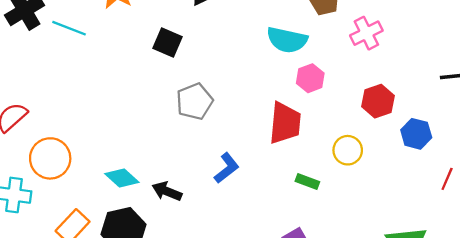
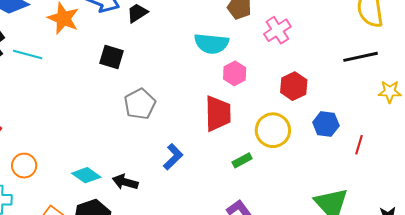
blue hexagon: (416, 134) -> (326, 124), moved
yellow circle: (348, 150) -> (273, 130), size x1.4
orange circle: (50, 158) -> (24, 166), size x0.7
green rectangle: (307, 182) -> (242, 160), turned -42

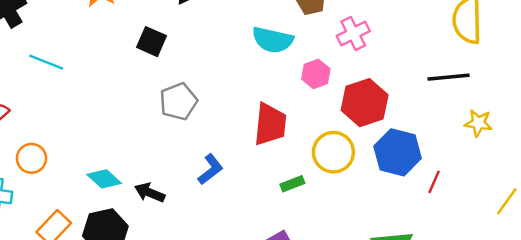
cyan line: (28, 55) -> (46, 62), moved
pink hexagon: (235, 73) -> (316, 74), moved
red hexagon: (294, 86) -> (365, 103), size x1.4
blue hexagon: (326, 124) -> (398, 152), size x1.5

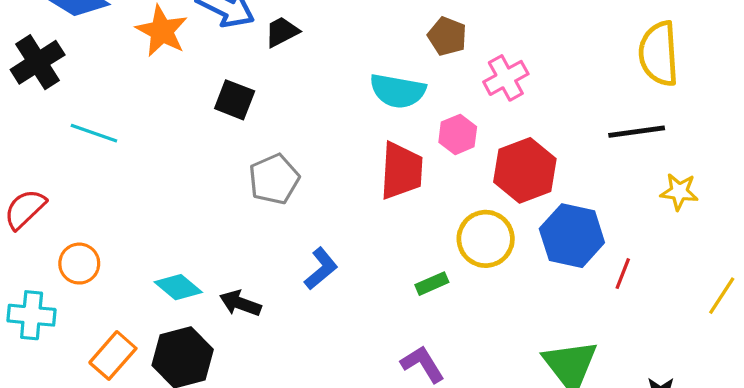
red trapezoid: (270, 124) -> (401, 171), moved

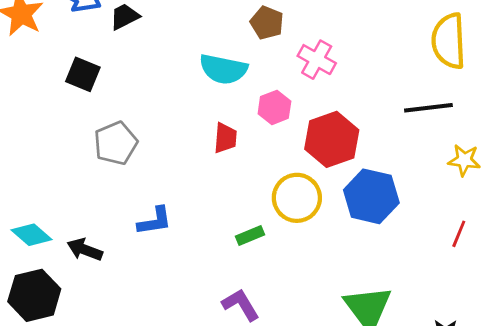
pink cross: (506, 78) -> (317, 60), turned -33
red trapezoid: (401, 171) -> (225, 138), size x0.6
blue L-shape: (321, 269) -> (155, 221), turned 30
red line: (623, 274) -> (459, 234), moved

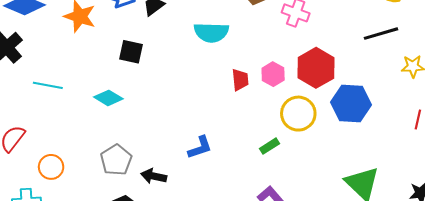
cyan semicircle: (223, 69) -> (211, 32), moved
pink hexagon: (274, 107) -> (273, 74), moved
gray pentagon: (116, 143) -> (116, 160), moved
cyan diamond: (31, 235) -> (108, 98), moved

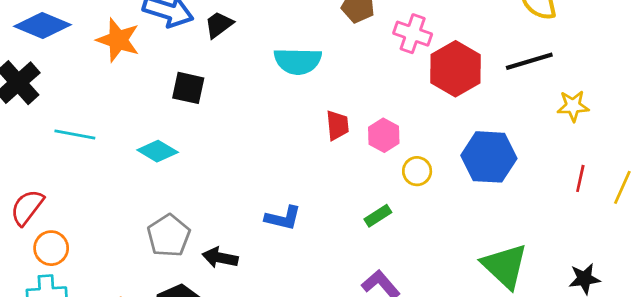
red hexagon: (316, 68) -> (455, 69), moved
pink hexagon: (273, 74) -> (384, 135), moved
yellow circle: (298, 114) -> (417, 171), size x0.6
blue L-shape: (200, 147) -> (283, 218), turned 32
orange circle: (51, 167) -> (51, 248), moved

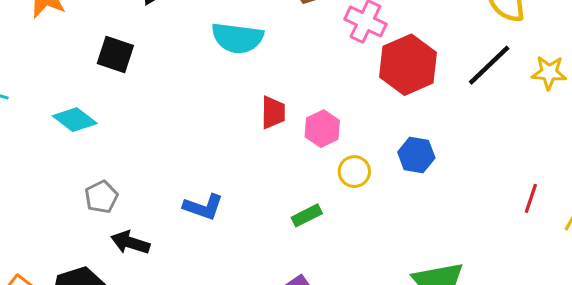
black line: (529, 61) -> (489, 65), turned -33
yellow star: (573, 106) -> (549, 73), moved
blue hexagon: (489, 157) -> (416, 155), moved, size x0.6
gray pentagon: (169, 236) -> (101, 197), moved, size x0.7

